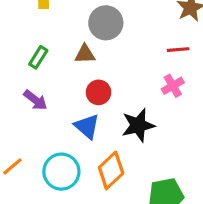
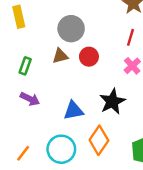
red line: (178, 50) -> (130, 37), turned -56
red circle: (99, 92) -> (89, 57), moved
blue triangle: (87, 126) -> (73, 111), turned -40

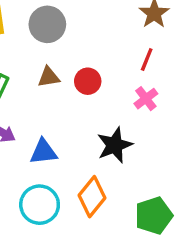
gray circle: (71, 29) -> (47, 24), moved
blue triangle: (73, 111) -> (43, 152), moved

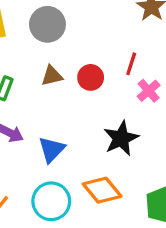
red line: (147, 59) -> (131, 64), moved
blue triangle: (43, 152) -> (52, 149), turned -36
orange diamond: (92, 197) -> (102, 190), turned -75

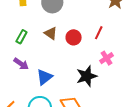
brown triangle: (52, 76) -> (51, 33), turned 40
pink cross: (149, 91) -> (107, 58), moved

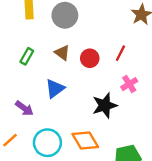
purple arrow: (21, 64) -> (24, 108), moved
blue triangle: (44, 77) -> (55, 89), moved

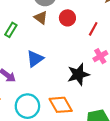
brown triangle: (62, 53) -> (41, 18), moved
red circle: (90, 58) -> (67, 18), moved

